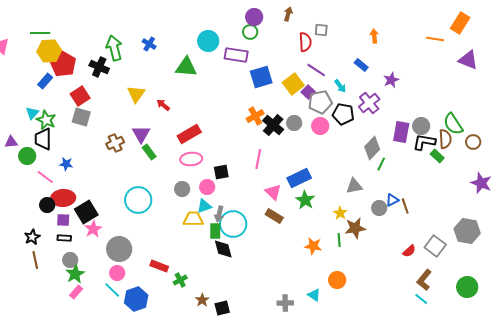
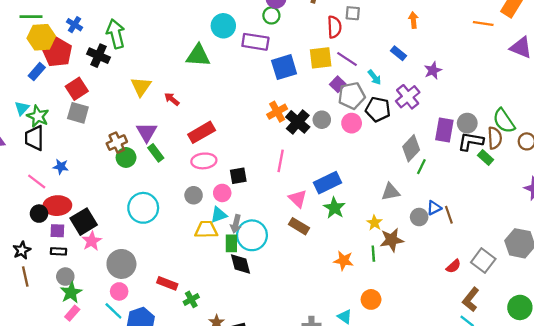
blue cross: (149, 44) -> (74, 25), moved
yellow square: (293, 84) -> (321, 58), moved, turned 30
green circle: (27, 156) -> (126, 157), moved

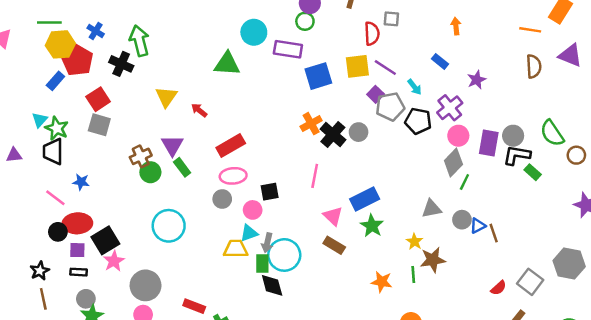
pink circle: (352, 123) -> (458, 136), moved
brown semicircle: (495, 138) -> (534, 66), moved
gray circle: (194, 195) -> (222, 199), moved
gray circle: (419, 217) -> (462, 220), moved

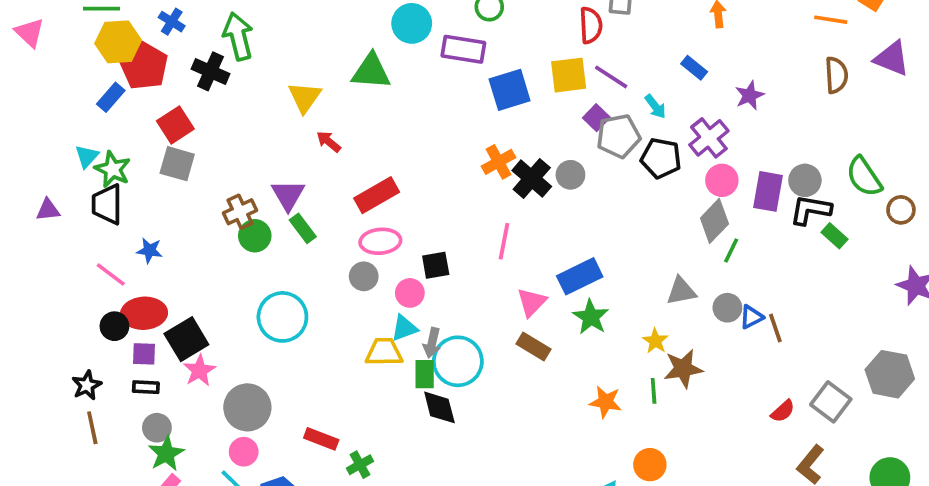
yellow triangle: (166, 97) -> (305, 97), moved
pink triangle: (333, 216) -> (532, 302), turned 30

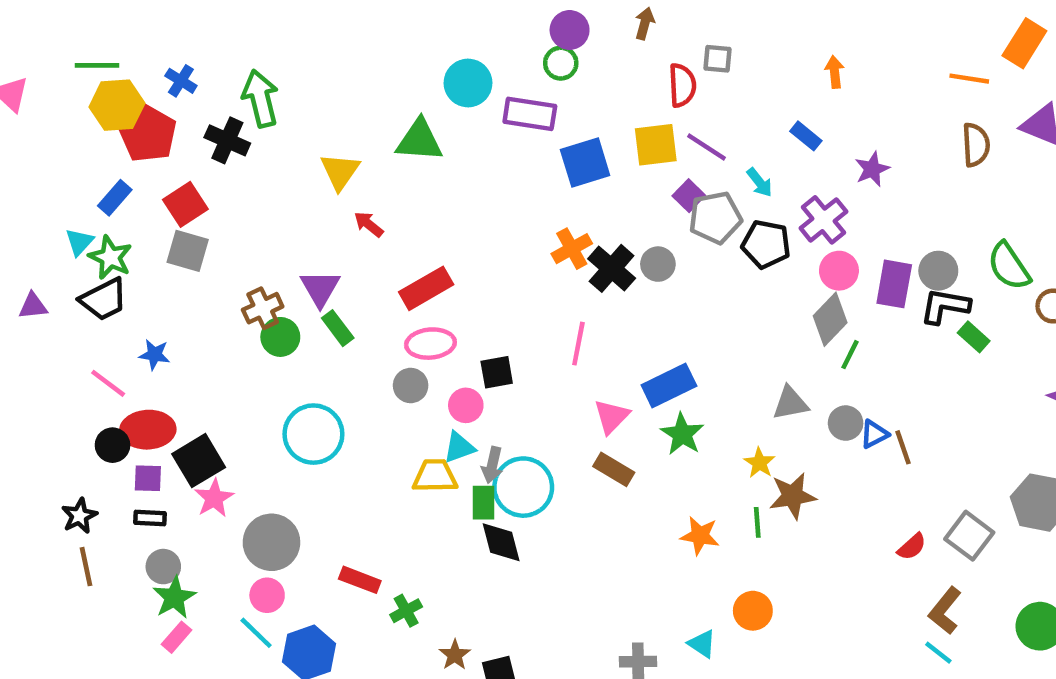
blue rectangle: (111, 97) -> (115, 198), moved
black trapezoid: (107, 204) -> (104, 299), turned -117

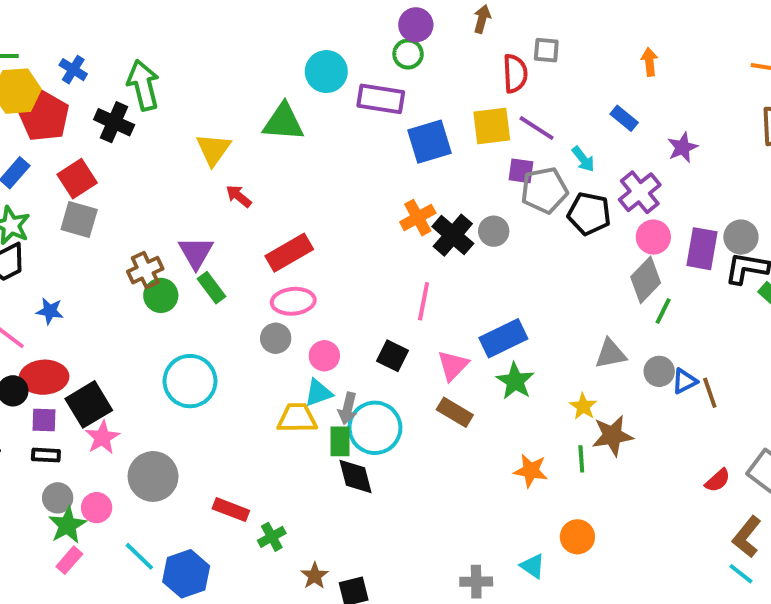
purple square: (689, 196) -> (521, 171), turned -36
black square: (497, 372) -> (392, 356), moved, turned 36
pink circle: (267, 595) -> (97, 508), moved

